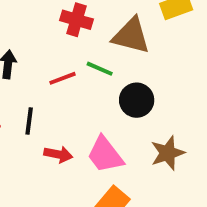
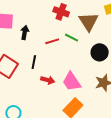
brown triangle: (131, 36) -> (89, 22), turned 40
black circle: (137, 100) -> (100, 52), moved

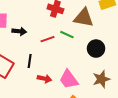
brown triangle: (89, 22) -> (84, 18), turned -45
black arrow: (25, 33) -> (19, 31), turned 88

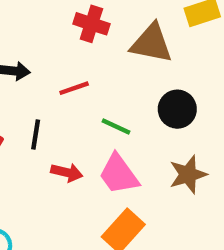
green line: (67, 35) -> (116, 126), moved

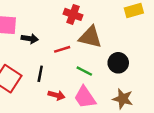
brown triangle: (151, 43) -> (90, 37), moved
brown star: (188, 174) -> (123, 99), turned 30

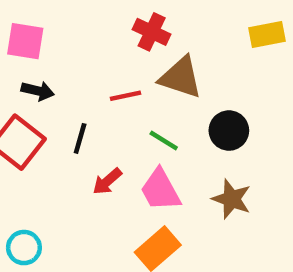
black arrow: (30, 39) -> (38, 91), moved
red arrow: (56, 95) -> (107, 181), turned 119

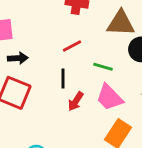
brown triangle: (181, 77) -> (121, 23), moved
black line: (80, 138) -> (63, 79), moved

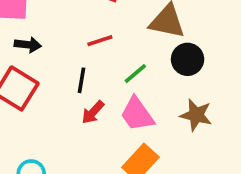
green line: (103, 67) -> (135, 74), turned -66

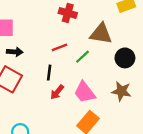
black circle: (188, 59) -> (125, 58), moved
green line: (135, 74) -> (82, 57), moved

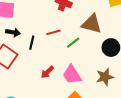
black line: (49, 73) -> (32, 43), moved
brown star: (121, 91) -> (105, 77), turned -30

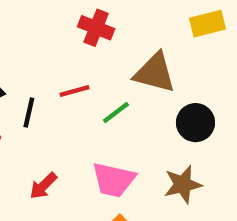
red arrow: (47, 72) -> (43, 186), moved
pink trapezoid: (72, 75) -> (114, 180), turned -45

